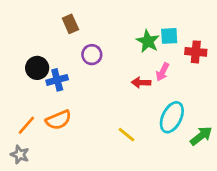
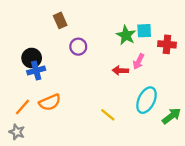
blue cross: (57, 80) -> (36, 71), moved

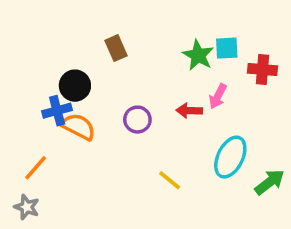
brown rectangle: (60, 20) -> (116, 48), moved
purple circle: (78, 47) -> (137, 120), moved
black circle: (32, 58) -> (75, 86), moved
orange semicircle: (50, 102) -> (78, 127), moved, turned -130

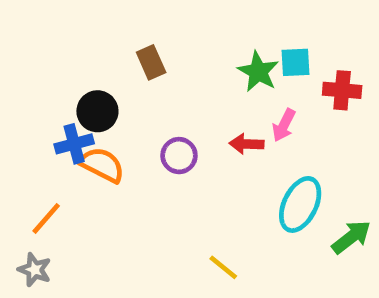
yellow line: (170, 180) -> (223, 267), moved

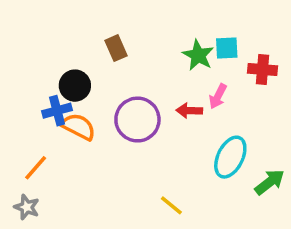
purple circle: (179, 156) -> (137, 120), size x1.6

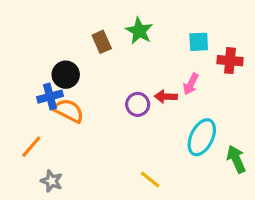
green star: (198, 55) -> (139, 31), moved
purple circle: (137, 120) -> (138, 104), moved, size x0.6
green arrow: (270, 182) -> (236, 159), turned -76
gray star: (27, 207) -> (52, 181), moved

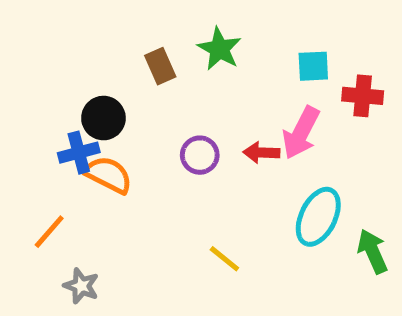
pink arrow: (191, 84) -> (301, 133), size x1.5
purple circle: (138, 104) -> (200, 155), moved
yellow line: (150, 179) -> (224, 259), moved

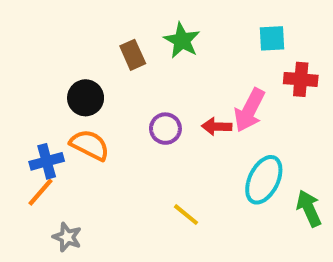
cyan square: (313, 66) -> (272, 38), moved
blue cross: (79, 153) -> (47, 161), moved

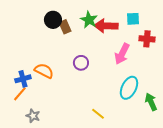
black circle: (86, 98) -> (53, 20), moved
red arrow: (217, 127) -> (106, 26), moved, size x1.6
yellow line: (186, 215) -> (98, 114), moved

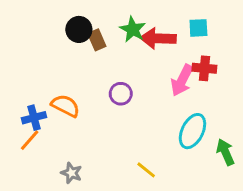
red cross: (147, 39) -> (204, 68), moved
gray star: (33, 116) -> (71, 173), moved

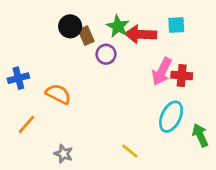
red cross: (204, 68) -> (182, 75), moved
purple circle: (121, 94) -> (106, 54), moved
blue cross: (34, 118) -> (18, 78), moved

